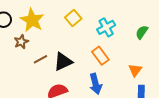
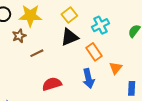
yellow star: (32, 20) -> (30, 16), turned -30
black triangle: (63, 62) -> (69, 37), moved
orange triangle: (135, 70) -> (116, 68), moved

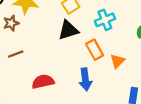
brown line: (37, 53) -> (16, 54), moved
orange triangle: (116, 68) -> (117, 61), moved

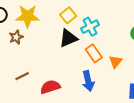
cyan cross: (105, 20) -> (90, 27), moved
brown line: (16, 54) -> (22, 76), moved

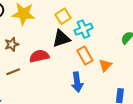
brown star: (16, 37) -> (12, 44), moved
red semicircle: (50, 87) -> (39, 56), moved

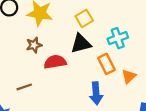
cyan cross: (83, 29) -> (118, 38), moved
brown star: (12, 44) -> (34, 45), moved
brown line: (13, 72) -> (24, 87), moved

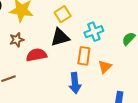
orange rectangle: (106, 64) -> (84, 56), turned 36

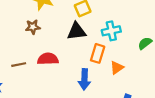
red semicircle: (36, 55) -> (48, 59), moved

